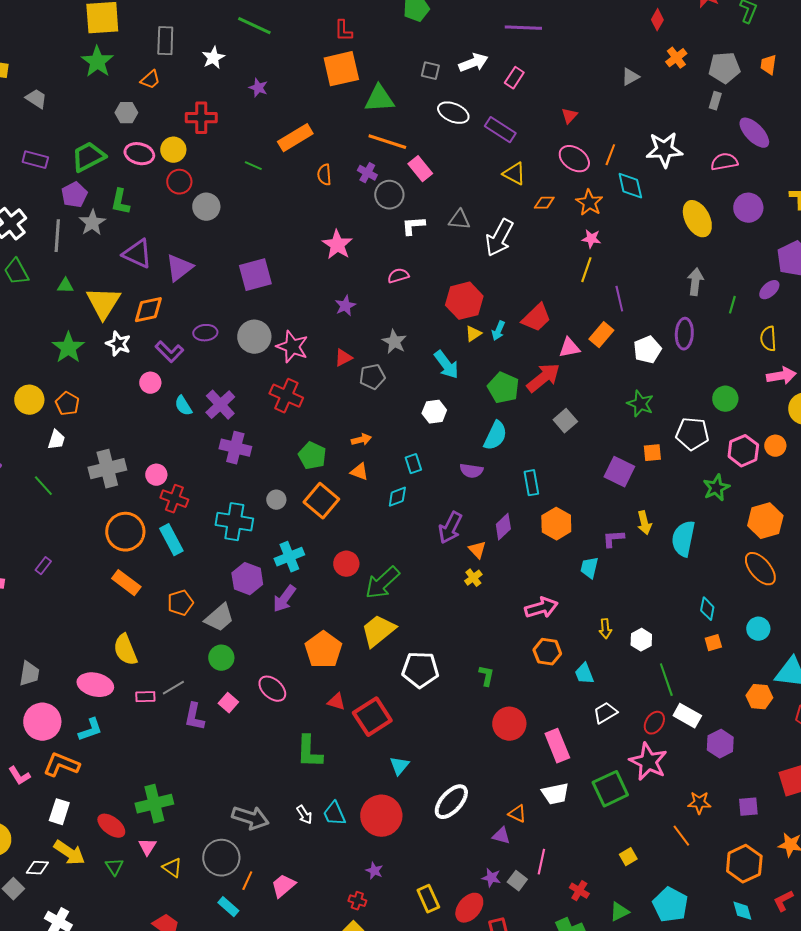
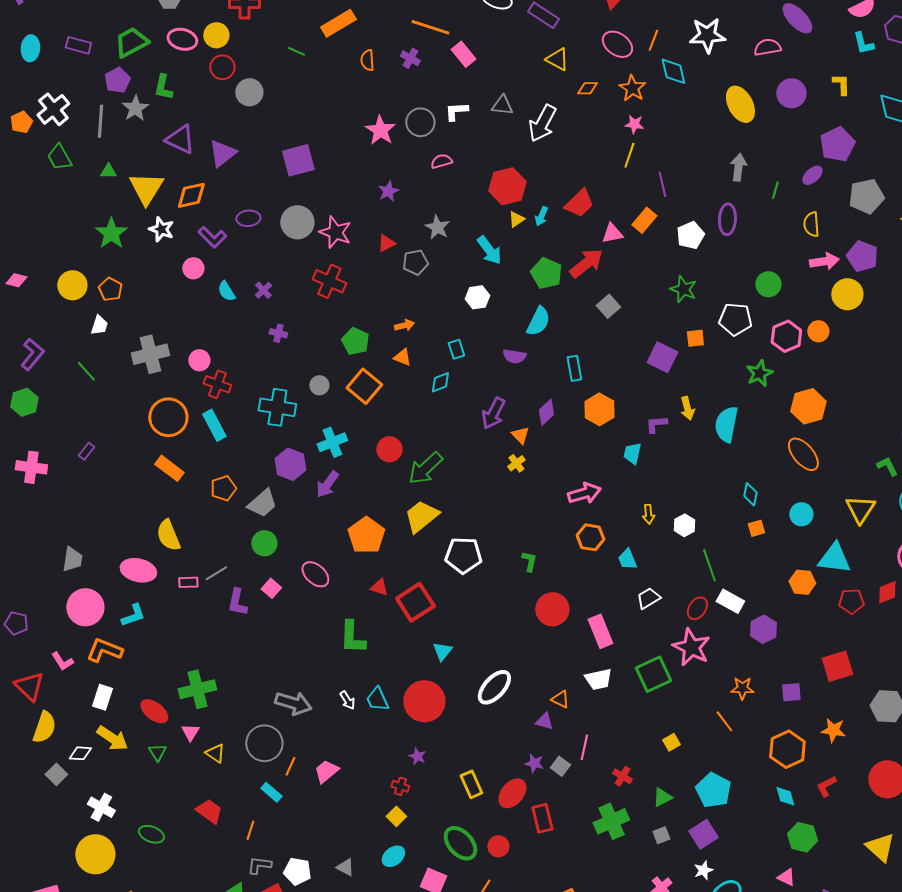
gray circle: (389, 195) -> (420, 122), moved
purple cross: (220, 405) -> (263, 290), size x0.6
purple cross: (235, 448) -> (278, 333), size x0.6

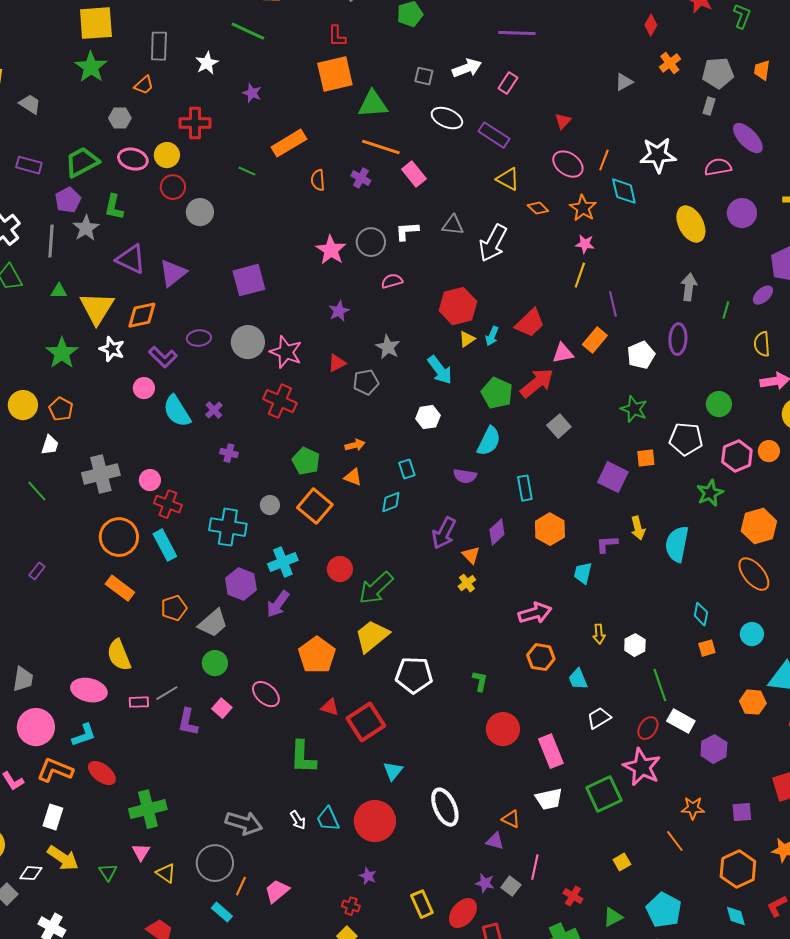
orange diamond: (587, 88) -> (538, 208), turned 45
cyan semicircle: (226, 291) -> (177, 411), size x1.6
white ellipse: (494, 687) -> (445, 807), turned -66
red ellipse: (154, 711) -> (102, 773), moved

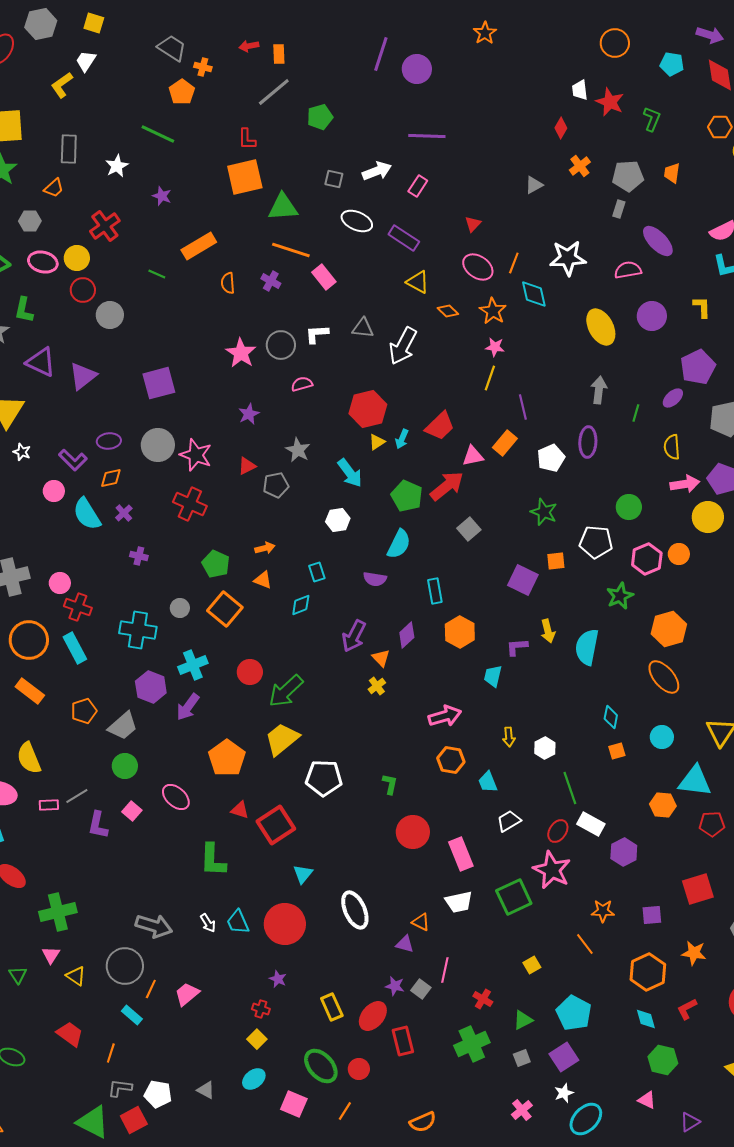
red cross: (195, 123) -> (105, 226), turned -36
orange diamond: (142, 315) -> (111, 478), moved, size x0.7
white star: (112, 349) -> (22, 452), size x0.7

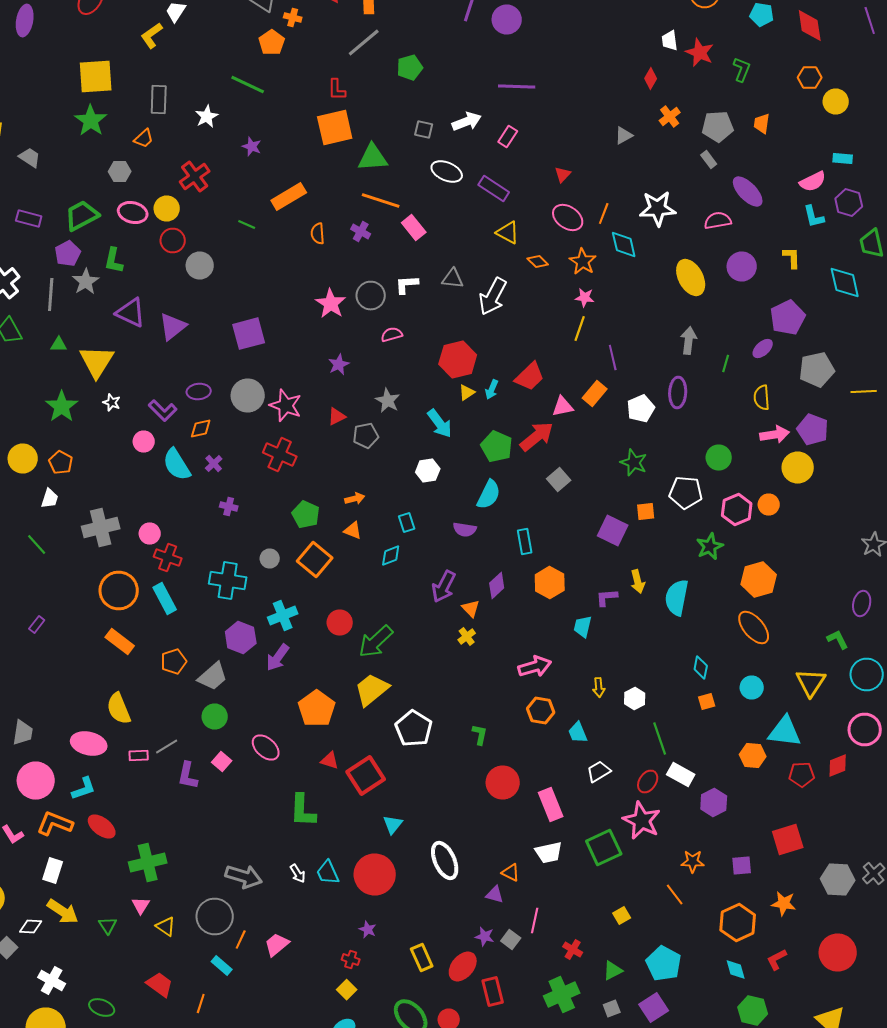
gray rectangle: (619, 209) -> (709, 160), turned -54
white pentagon: (324, 778) -> (414, 728), turned 30

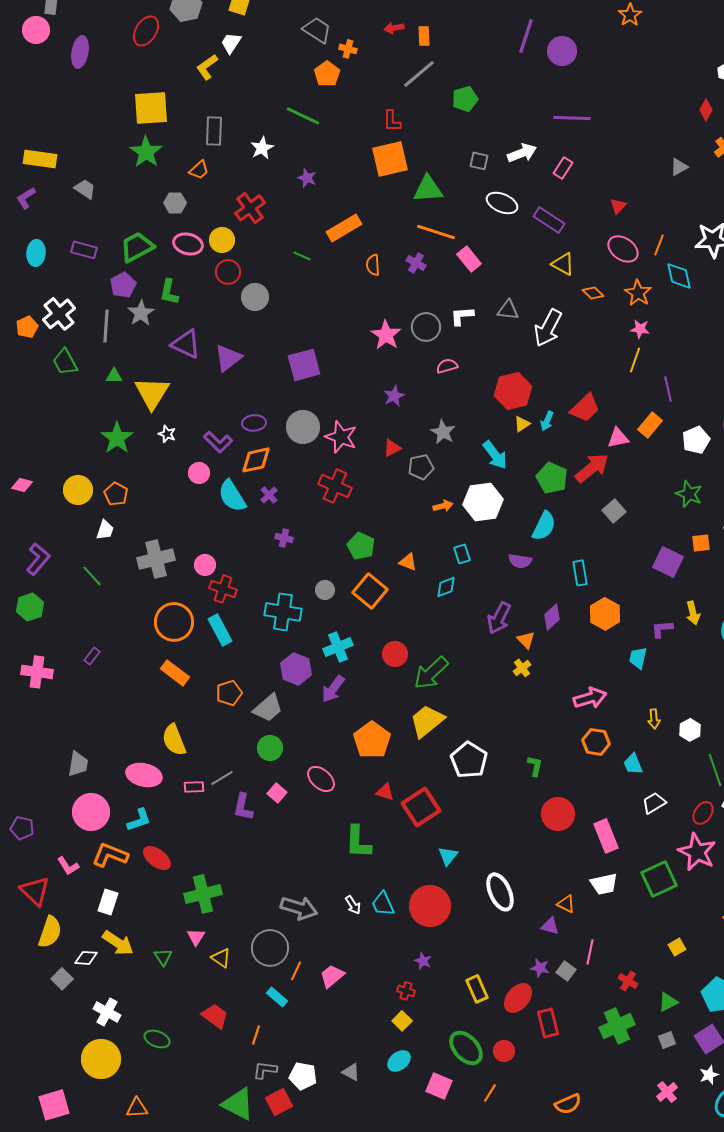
orange diamond: (201, 428) -> (256, 460), size x1.4
white hexagon: (428, 470) -> (483, 502), size x1.6
orange arrow: (355, 498) -> (443, 506), moved

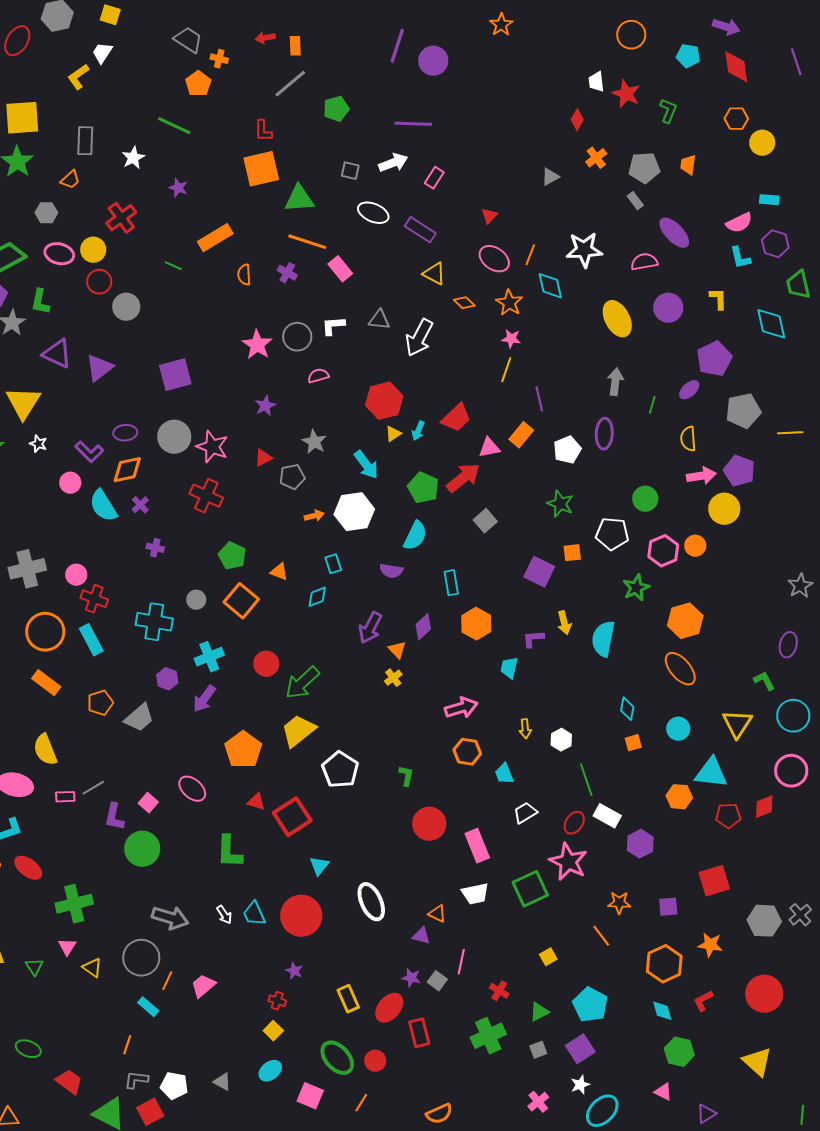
purple line: (572, 118) -> (413, 124), moved
purple hexagon: (296, 669) -> (167, 679), size x0.7
green circle: (270, 748) -> (142, 849), moved, size x1.4
red trapezoid: (215, 1016) -> (69, 1082), moved

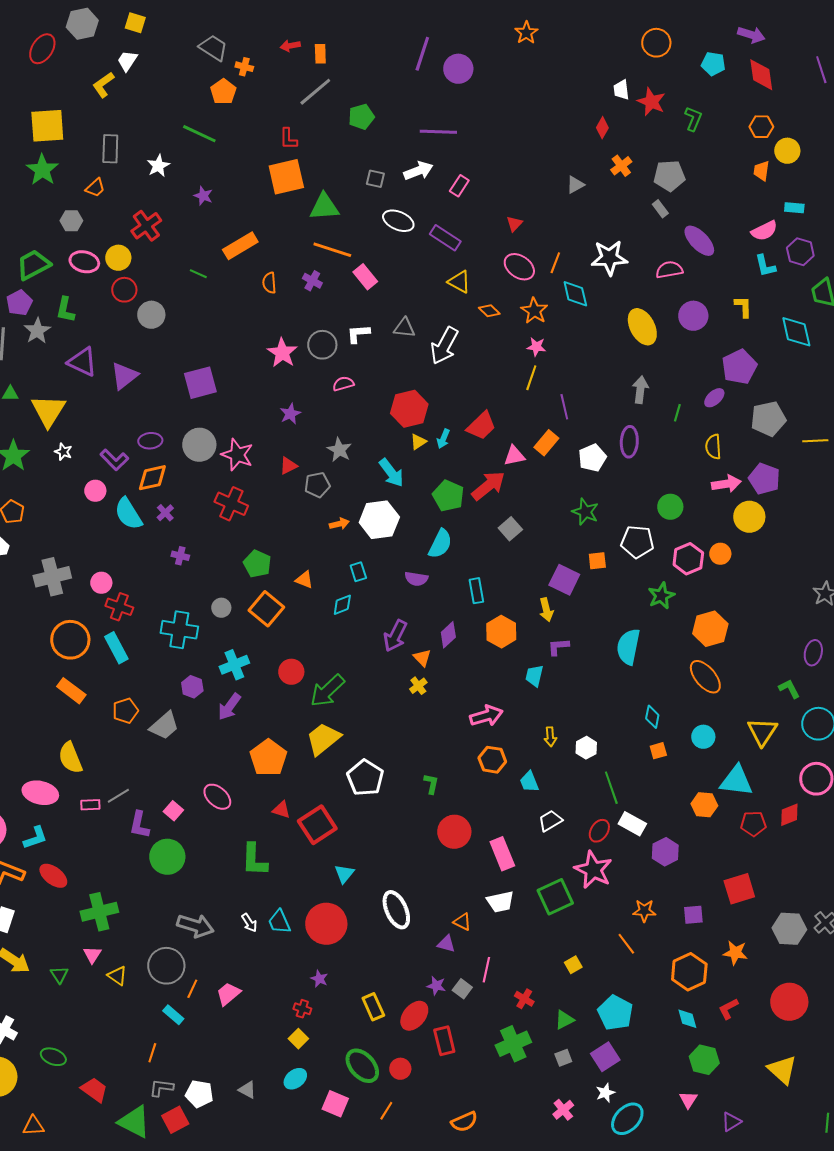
orange trapezoid: (688, 165) -> (761, 171), moved
yellow arrow: (564, 623) -> (546, 610), moved
pink triangle: (663, 1092) -> (688, 1100), turned 36

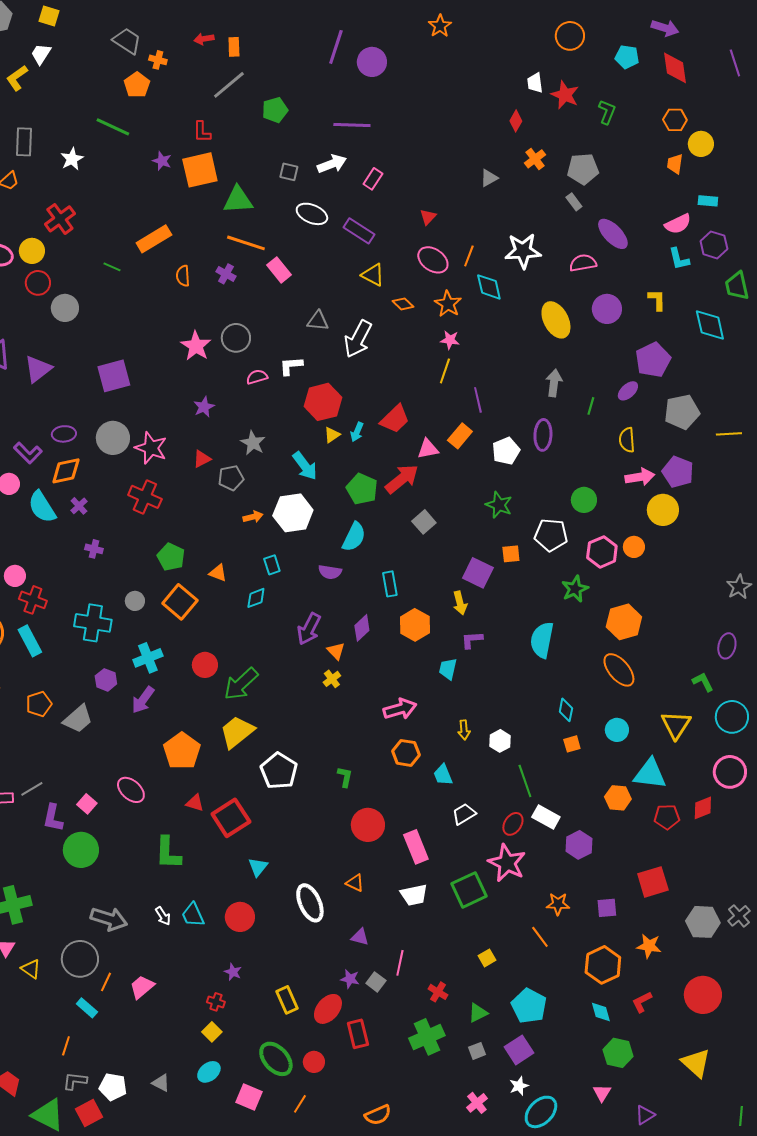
purple star: (203, 196) -> (162, 161), moved
white L-shape: (358, 334) -> (291, 366), moved
orange triangle: (462, 922) -> (355, 883), moved
red circle: (326, 924) -> (240, 917), size x0.7

